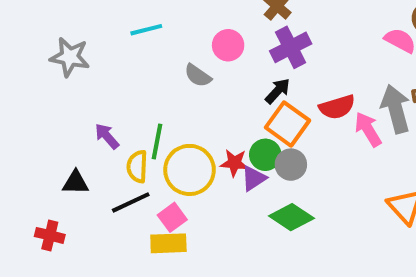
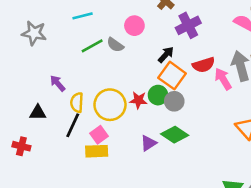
purple cross: (291, 47) -> (188, 25), moved
green line: (157, 142) -> (92, 46), moved, turned 50
purple triangle: (254, 178) -> (148, 143), moved
black line: (131, 202) -> (73, 125), turned -40

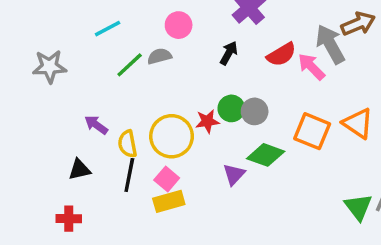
gray semicircle: (115, 45) -> (159, 56), turned 144
orange square: (172, 76) -> (312, 131), moved

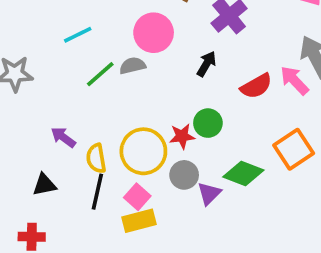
pink circle: (179, 25) -> (154, 33), size x1.4
red semicircle: (281, 54) -> (256, 86), moved
gray circle: (255, 111) -> (184, 175), moved
orange square: (312, 131) -> (294, 149), turned 33

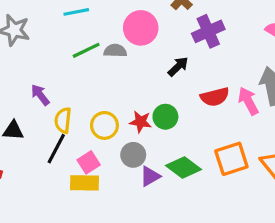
yellow circle: (143, 151) -> (104, 125), size x0.7

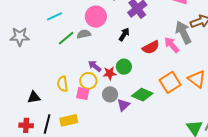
purple arrow: (40, 95) -> (95, 66), moved
black line: (56, 149) -> (47, 124), moved
pink square: (89, 162) -> (83, 94), moved, turned -32
yellow rectangle: (84, 183) -> (69, 120), moved

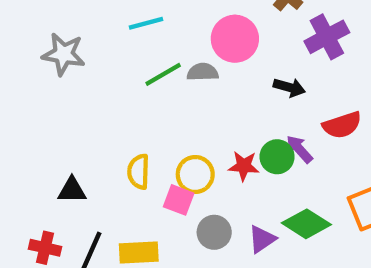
black arrow: (124, 34) -> (289, 87), turned 64
purple arrow: (95, 66) -> (299, 149), moved
gray circle: (110, 94) -> (214, 232), moved

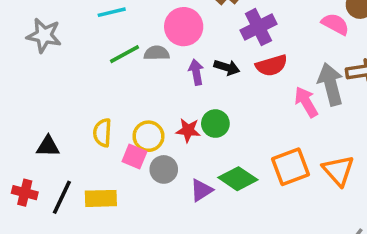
red semicircle: (342, 125) -> (272, 65), moved
purple arrow: (299, 149) -> (196, 72), moved, turned 30
gray circle: (214, 232) -> (164, 169), moved

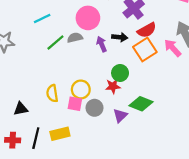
red star: (188, 130) -> (113, 86), moved
orange square: (290, 167) -> (145, 49), moved

